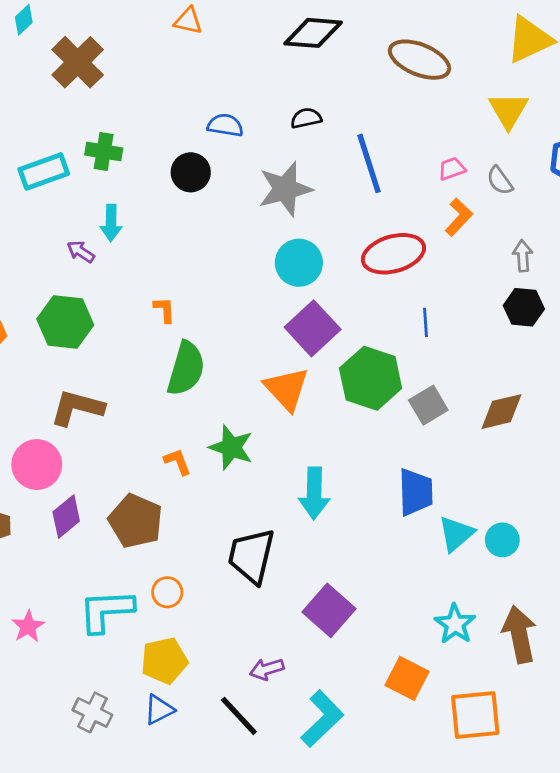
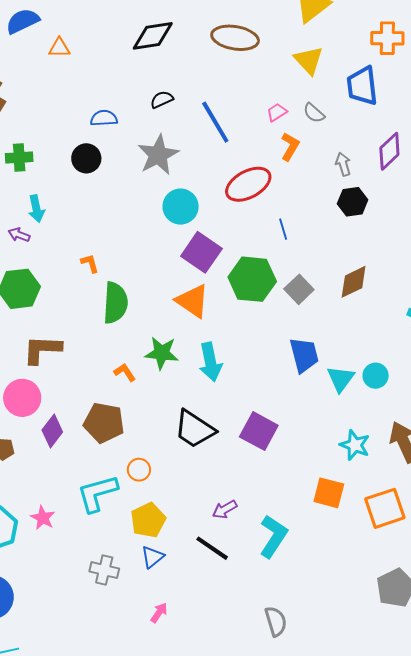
cyan arrow: (314, 493) -> (210, 362), moved
black trapezoid: (251, 556) -> (195, 429), turned -57
purple square: (329, 610) -> (259, 431), moved

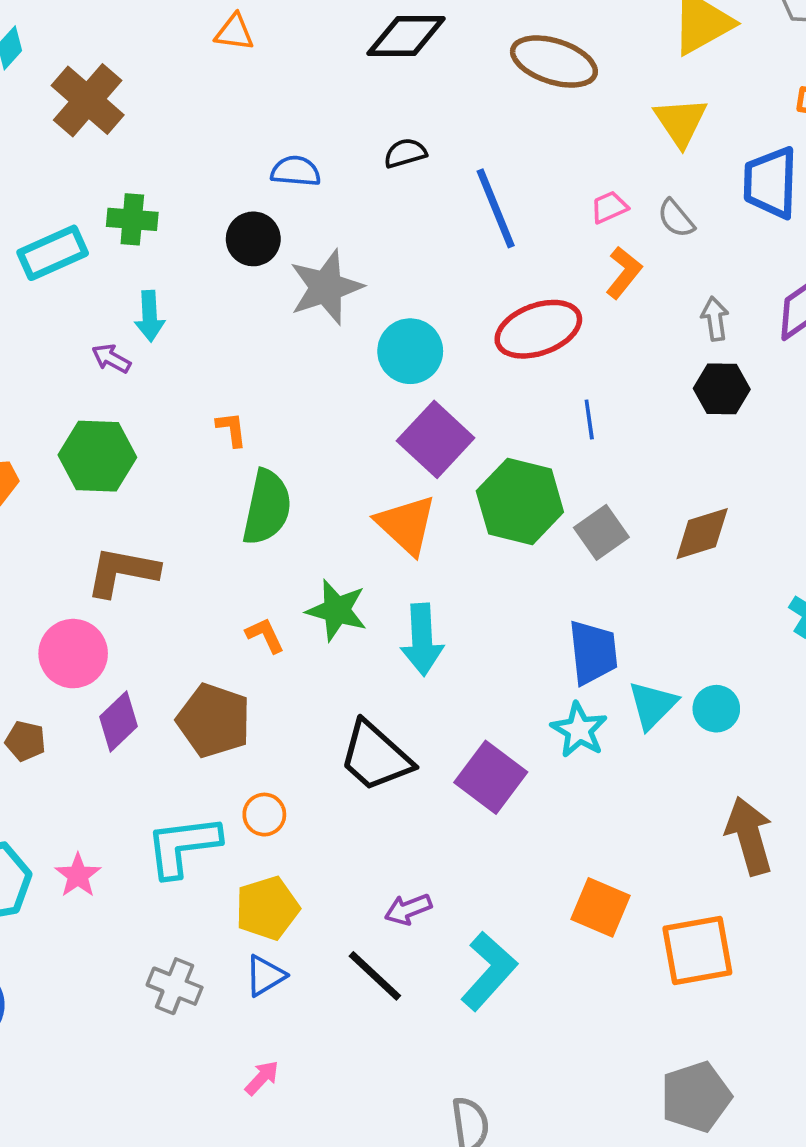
gray star: (158, 155) -> (326, 287), moved
cyan star: (355, 445) -> (579, 730), moved

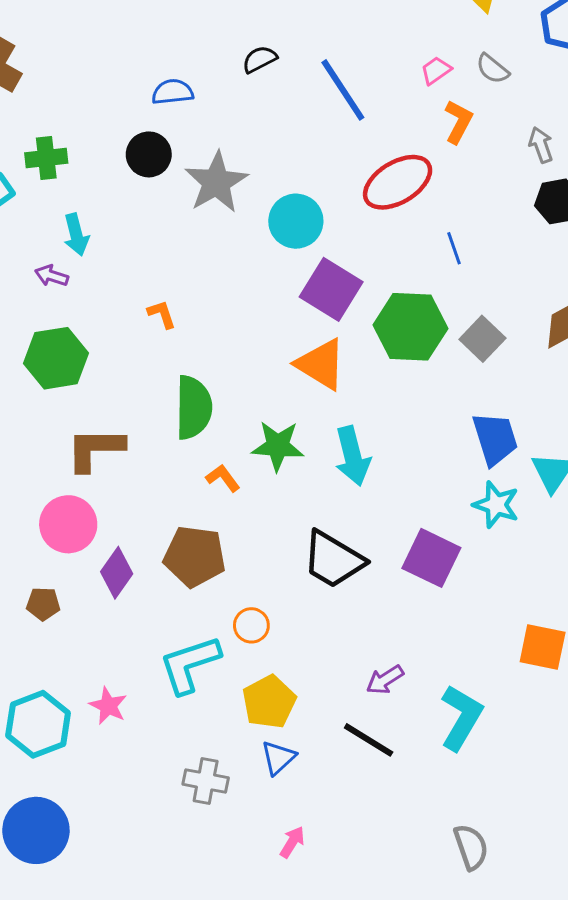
green semicircle: (267, 507) -> (194, 408), moved

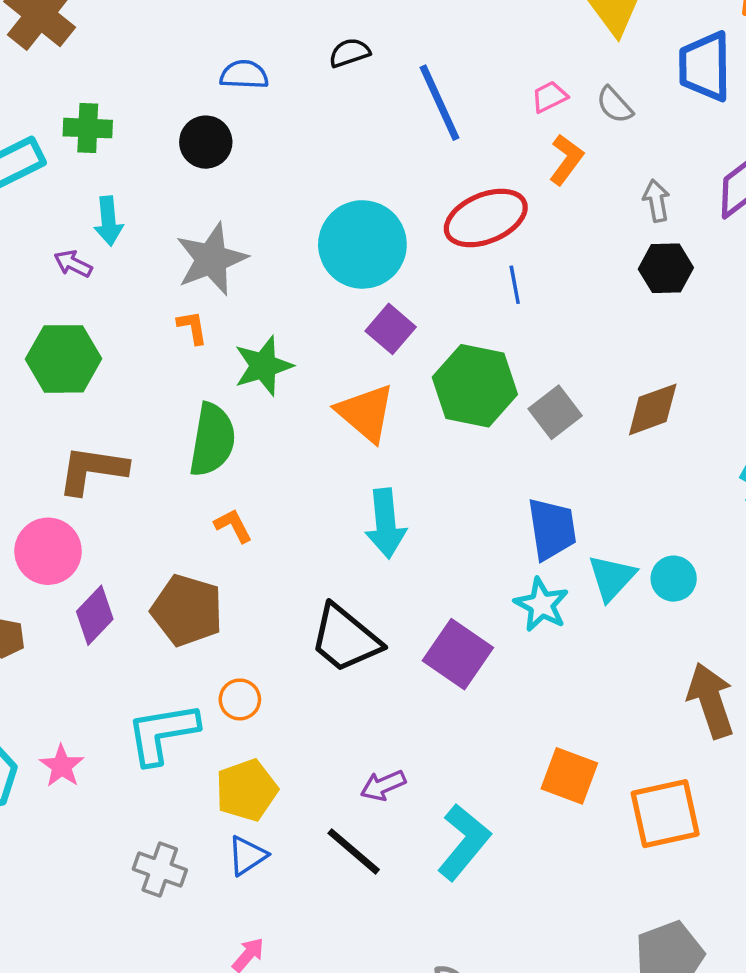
gray star: (216, 182) -> (211, 259), moved
cyan circle: (296, 221) -> (362, 244), size x1.4
blue line: (454, 248) -> (515, 285), moved
purple square: (331, 289) -> (391, 329), size x0.7
green star: (278, 446) -> (263, 366), moved, turned -30

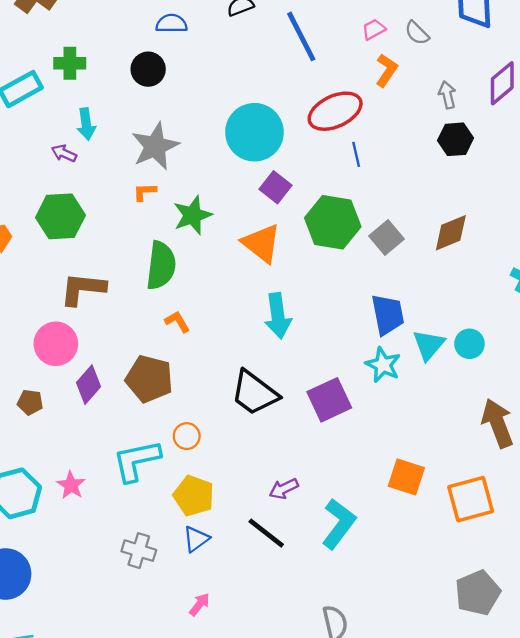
orange L-shape: (192, 327) -> (145, 192), turned -80
purple square: (458, 654) -> (329, 400), turned 33
yellow pentagon: (247, 790) -> (194, 496), turned -30

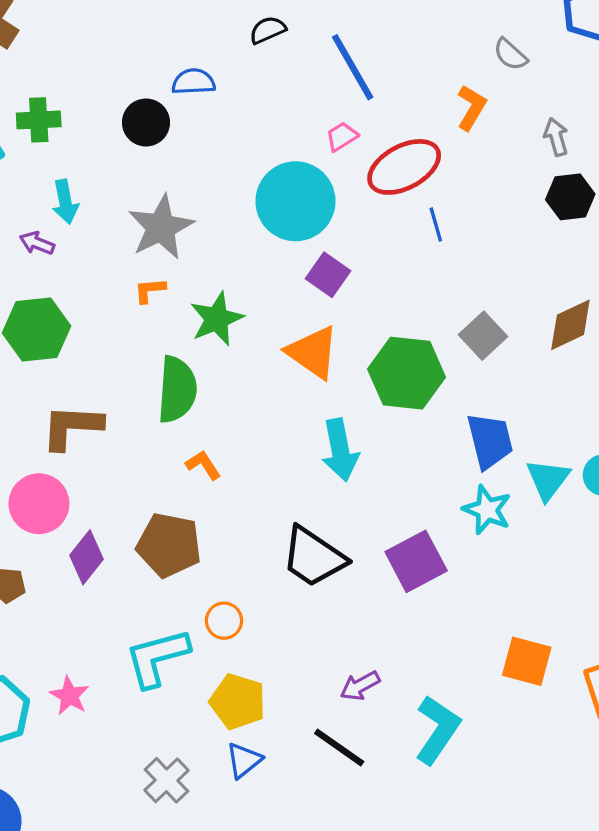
blue semicircle: (172, 24) -> (193, 82), moved
pink trapezoid: (374, 29) -> (342, 137), moved
green hexagon: (333, 222) -> (407, 373), moved
gray cross: (139, 551) -> (167, 780), turned 32

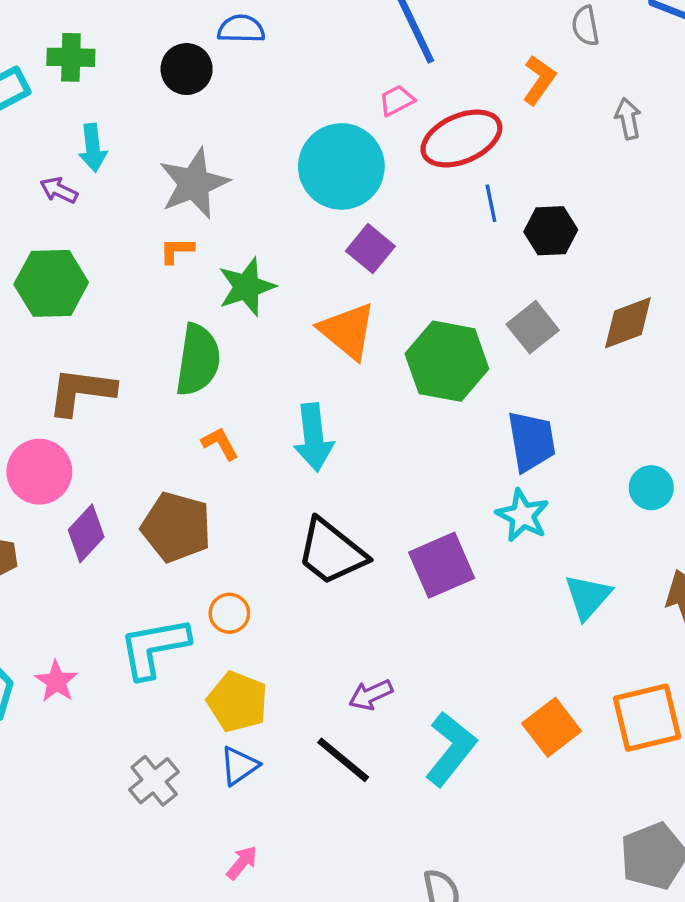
gray semicircle: (510, 54) -> (585, 26), turned 33
black hexagon: (570, 197) -> (551, 231), moved
cyan arrow: (340, 450) -> (314, 437), moved
cyan triangle: (548, 480) -> (588, 597), moved
orange square: (527, 661) -> (552, 727), moved, turned 33

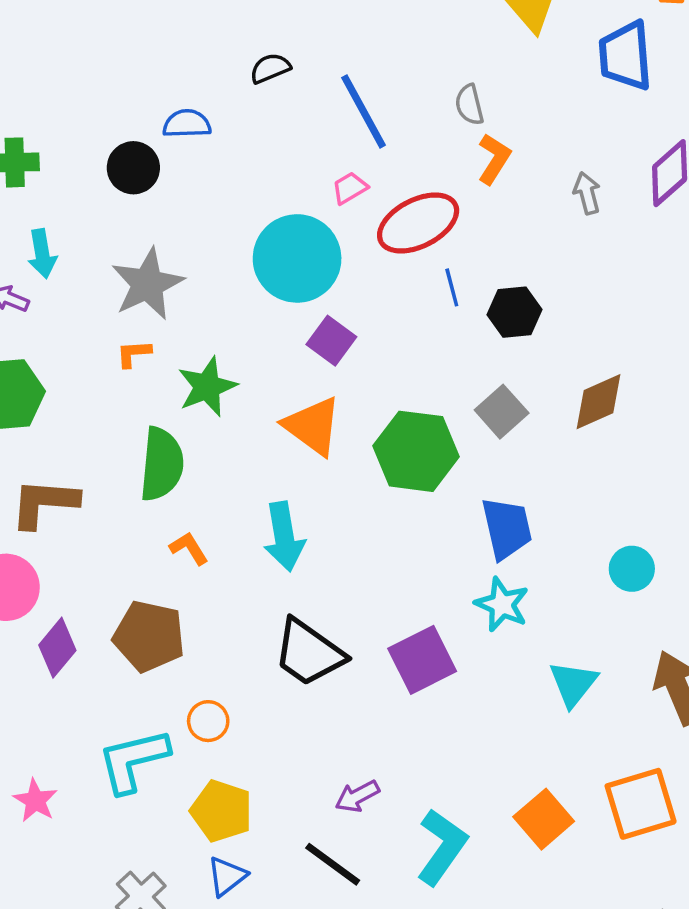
gray semicircle: (585, 26) -> (469, 105), moved

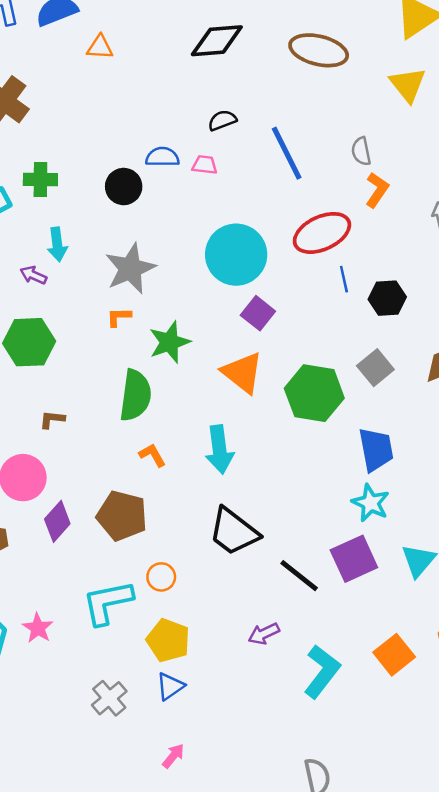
pink trapezoid: (350, 188) -> (205, 165), moved, turned 35
brown L-shape: (44, 503) -> (52, 419), size x0.5
purple square: (422, 660) -> (354, 559), moved
black line: (333, 864) -> (299, 576), moved

